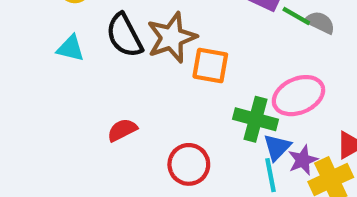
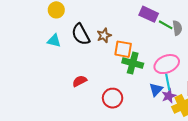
gray semicircle: (320, 22) -> (177, 28), turned 56
brown star: (172, 38) -> (104, 35), size x0.6
green cross: (255, 119) -> (133, 63), moved
cyan line: (271, 175) -> (168, 82), moved

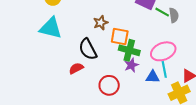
black semicircle: (81, 34) -> (88, 49), moved
cyan triangle: (54, 41) -> (51, 28), size x1.6
blue triangle: (156, 90) -> (153, 77), turned 48
purple star: (169, 96) -> (131, 65), moved

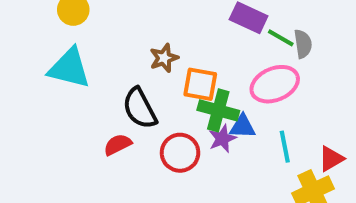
pink ellipse: (163, 51) -> (275, 84), moved
blue triangle: (153, 77) -> (242, 127), moved
red circle: (109, 85) -> (180, 153), moved

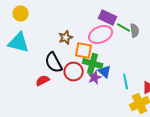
pink ellipse: (275, 84) -> (101, 35), moved
blue triangle: (242, 127) -> (105, 72), turned 40
red circle: (180, 153) -> (74, 72), moved

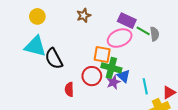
brown star: (66, 38) -> (84, 15), moved
black semicircle: (54, 63) -> (54, 59), moved
red semicircle: (43, 81) -> (69, 89), moved, turned -64

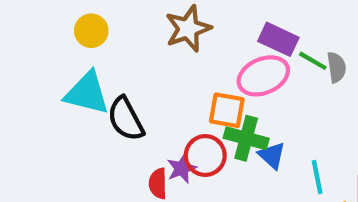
brown star: (84, 15) -> (188, 29), size x1.5
purple star: (113, 82) -> (182, 168), moved

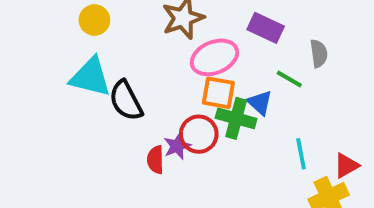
green line: (313, 61) -> (289, 79), moved
pink ellipse: (263, 76) -> (214, 57), moved
blue triangle: (272, 155) -> (260, 103), moved

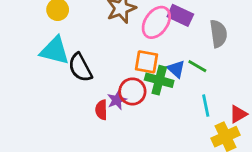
gray semicircle: (319, 53) -> (218, 34), size x1.4
pink ellipse: (214, 57) -> (156, 22), moved, turned -32
green line: (289, 79) -> (197, 66), moved

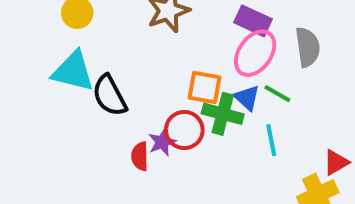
pink ellipse: (156, 22) -> (255, 53), moved
cyan line: (206, 106) -> (271, 140), moved

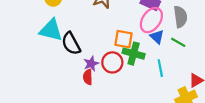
green line: (277, 94) -> (178, 42), moved
blue triangle: (247, 98) -> (157, 37), moved
purple star: (162, 142) -> (91, 64), moved

